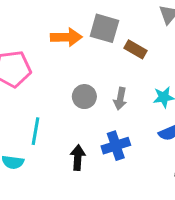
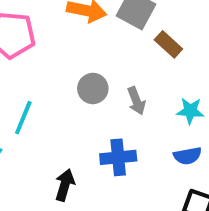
gray arrow: (120, 99) -> (136, 101), turned -45
black arrow: (78, 158) -> (65, 185), moved

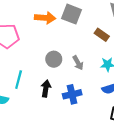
brown rectangle: (168, 44) -> (102, 35), moved
black arrow: (65, 185) -> (46, 89), moved

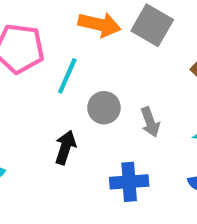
cyan line: (19, 80) -> (67, 76), moved
black arrow: (46, 89) -> (65, 147), moved

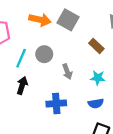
cyan line: (67, 76) -> (21, 58), moved
gray circle: (104, 108) -> (44, 54), moved

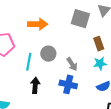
gray square: (68, 20) -> (80, 19), moved
brown rectangle: (96, 46) -> (99, 44), moved, turned 40
blue cross: (56, 104) -> (68, 84), moved, turned 30

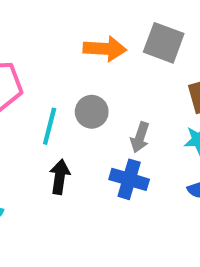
orange arrow: (38, 24) -> (105, 49), moved
gray arrow: (72, 64) -> (140, 137), turned 48

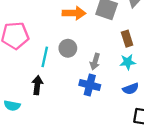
black arrow: (60, 177) -> (37, 85), moved

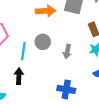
blue cross: (90, 85) -> (66, 89), moved

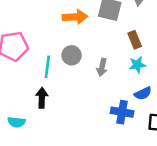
blue cross: (66, 89) -> (122, 112), moved

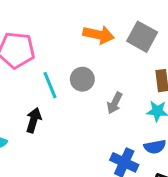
cyan line: (47, 67) -> (50, 85), turned -45

